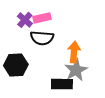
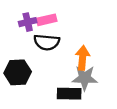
purple cross: (25, 20) -> (28, 22), turned 35
gray star: (76, 70) -> (85, 78), turned 30

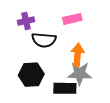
pink rectangle: (47, 20) -> (72, 19), moved
black hexagon: (18, 72) -> (31, 75), moved

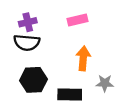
black semicircle: (44, 40) -> (27, 43), moved
gray star: (80, 74) -> (105, 83), moved, size x0.7

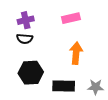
black semicircle: (27, 43) -> (25, 39), size x0.7
gray star: (105, 83) -> (96, 87), moved

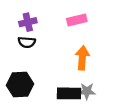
black hexagon: (31, 73) -> (20, 85), moved
gray star: (96, 87) -> (87, 91), moved

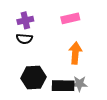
black hexagon: (20, 85) -> (34, 78), moved

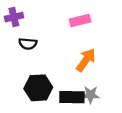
purple cross: (25, 20) -> (14, 17), moved
orange arrow: (75, 53) -> (86, 60), turned 30

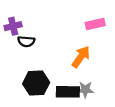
purple cross: (14, 17) -> (13, 26), moved
pink rectangle: (80, 21) -> (95, 24), moved

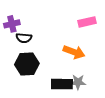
orange arrow: (81, 57) -> (74, 52), turned 75
black hexagon: (36, 83) -> (27, 64), moved

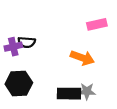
purple cross: (12, 24) -> (13, 47), moved
black hexagon: (27, 64) -> (19, 83), moved

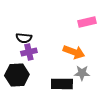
purple cross: (13, 47) -> (29, 52), moved
gray star: (87, 91) -> (82, 73), moved

